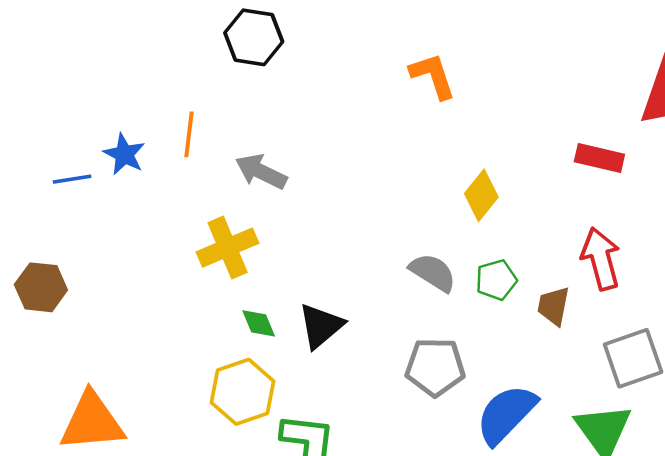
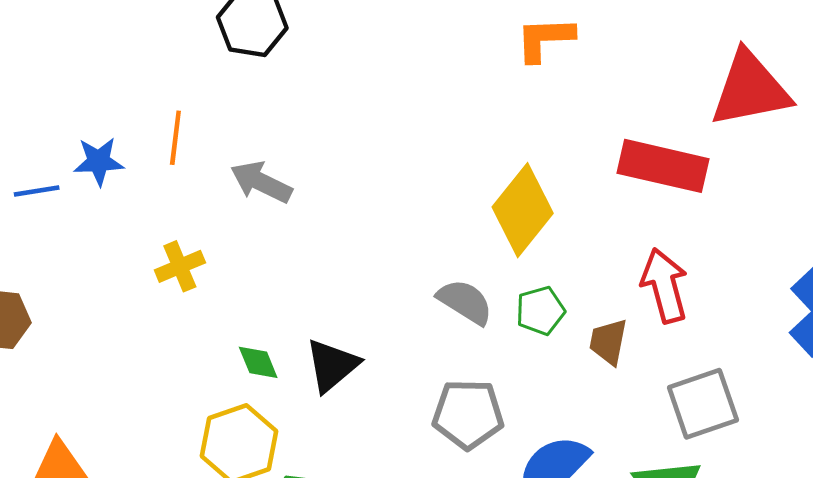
orange L-shape: (433, 76) -> (545, 39), moved, turned -74
blue star: (124, 154) -> (99, 161), turned -30
red rectangle: (599, 158) -> (663, 166), size x1.5
yellow diamond: (481, 195) -> (523, 210), size x1.5
yellow cross: (228, 248) -> (180, 266), moved, size x0.7

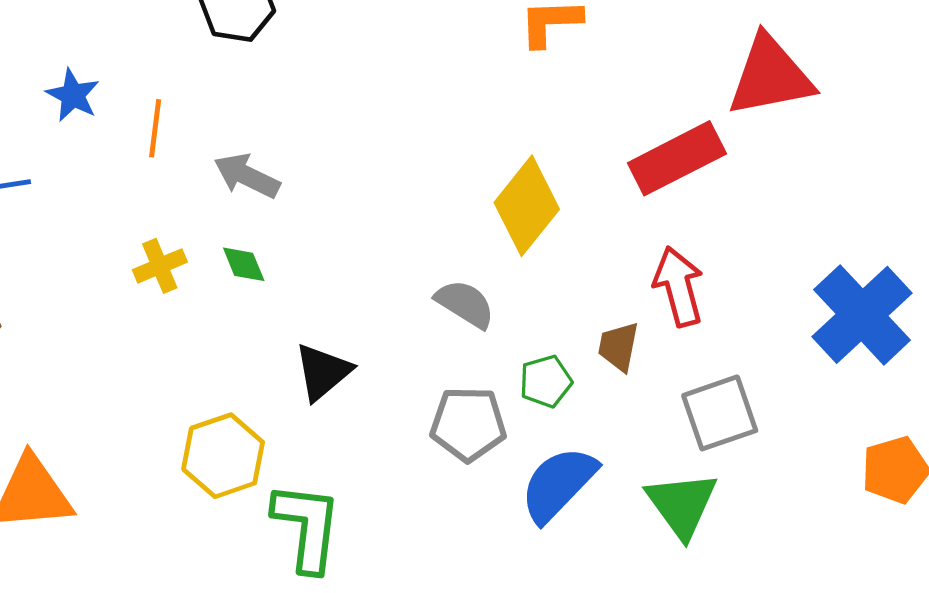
blue star: (99, 161) -> (73, 95), moved, turned 30
red rectangle: (663, 166) -> (677, 158), turned -40
green pentagon: (540, 311) -> (546, 381), moved
green diamond: (258, 362) -> (244, 264), moved

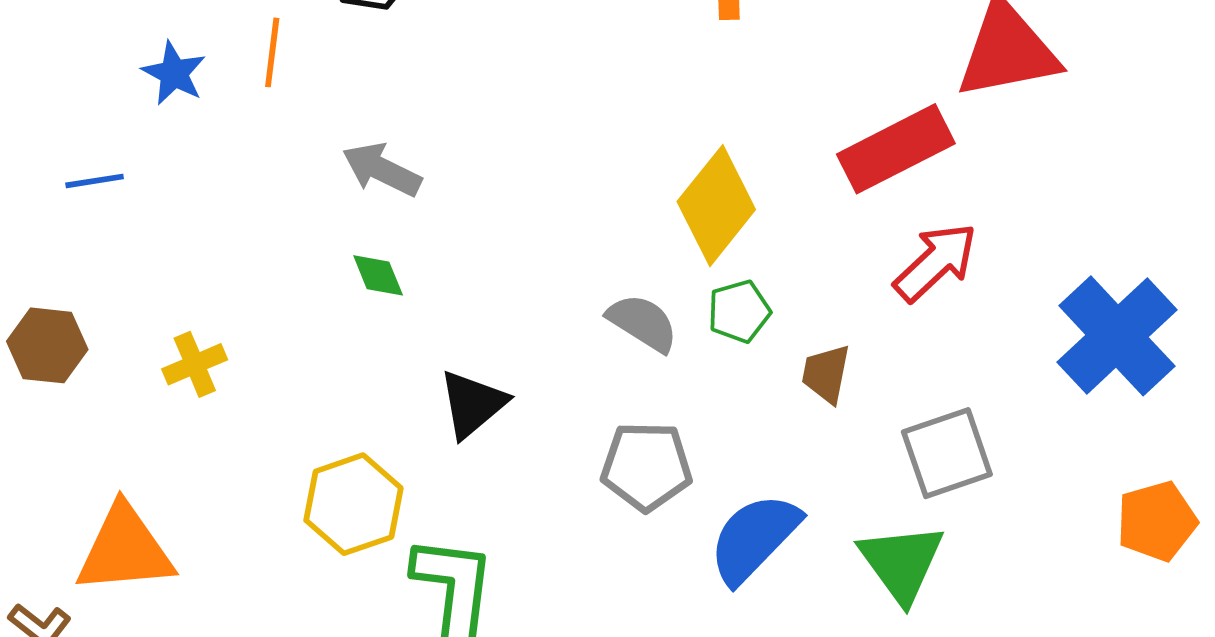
orange line: (155, 128) -> (272, 52), moved
yellow cross: (160, 266) -> (195, 364), moved
red arrow: (679, 286) -> (936, 262), moved, turned 62
green pentagon: (546, 381) -> (739, 311), moved

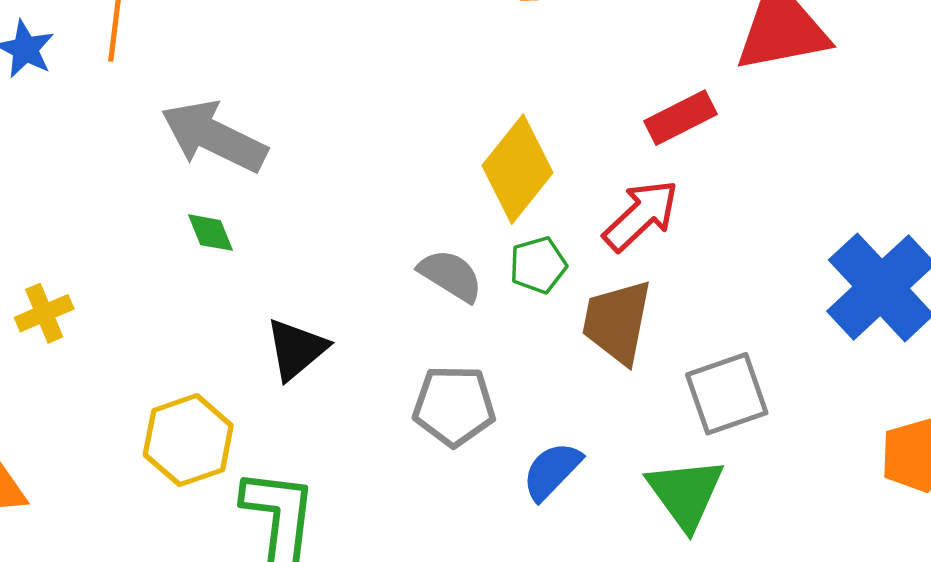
red rectangle: (896, 149) -> (680, 118), size x0.7
gray arrow: (382, 170) -> (214, 137), size x1.5
red arrow: (936, 262) -> (641, 215), moved
brown trapezoid: (826, 374) -> (617, 322), size x1.6
blue semicircle: (754, 538) -> (552, 471), size x0.7

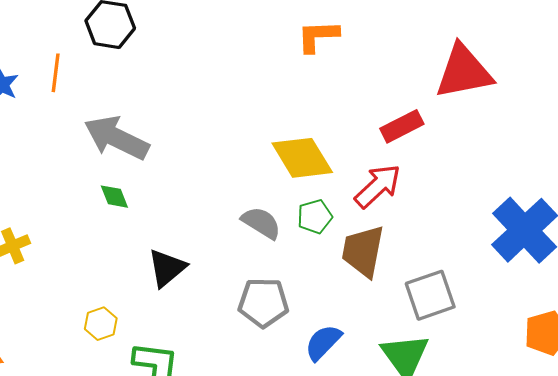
yellow diamond: (518, 169) -> (302, 158), turned -70
yellow hexagon: (188, 440) -> (101, 324), size x0.6

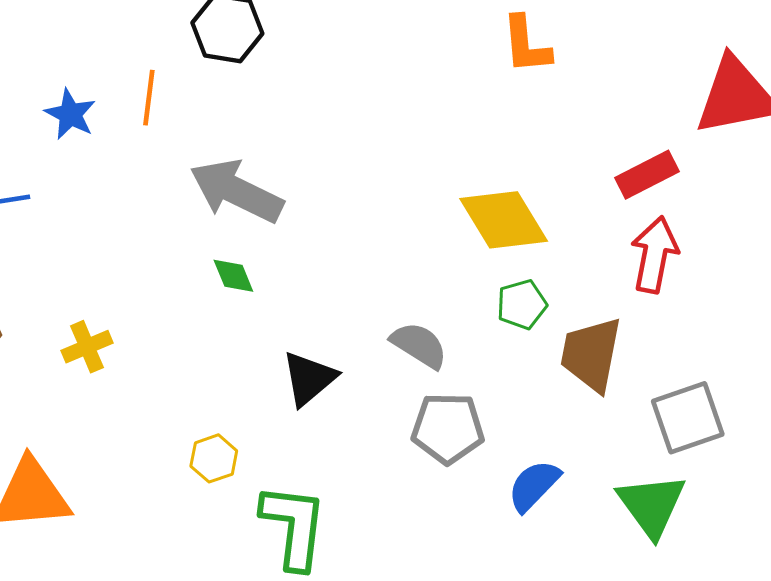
orange L-shape: (318, 36) -> (526, 45), turned -93
red arrow: (378, 186) -> (655, 255), moved, turned -36
gray semicircle: (261, 223) -> (419, 345), moved

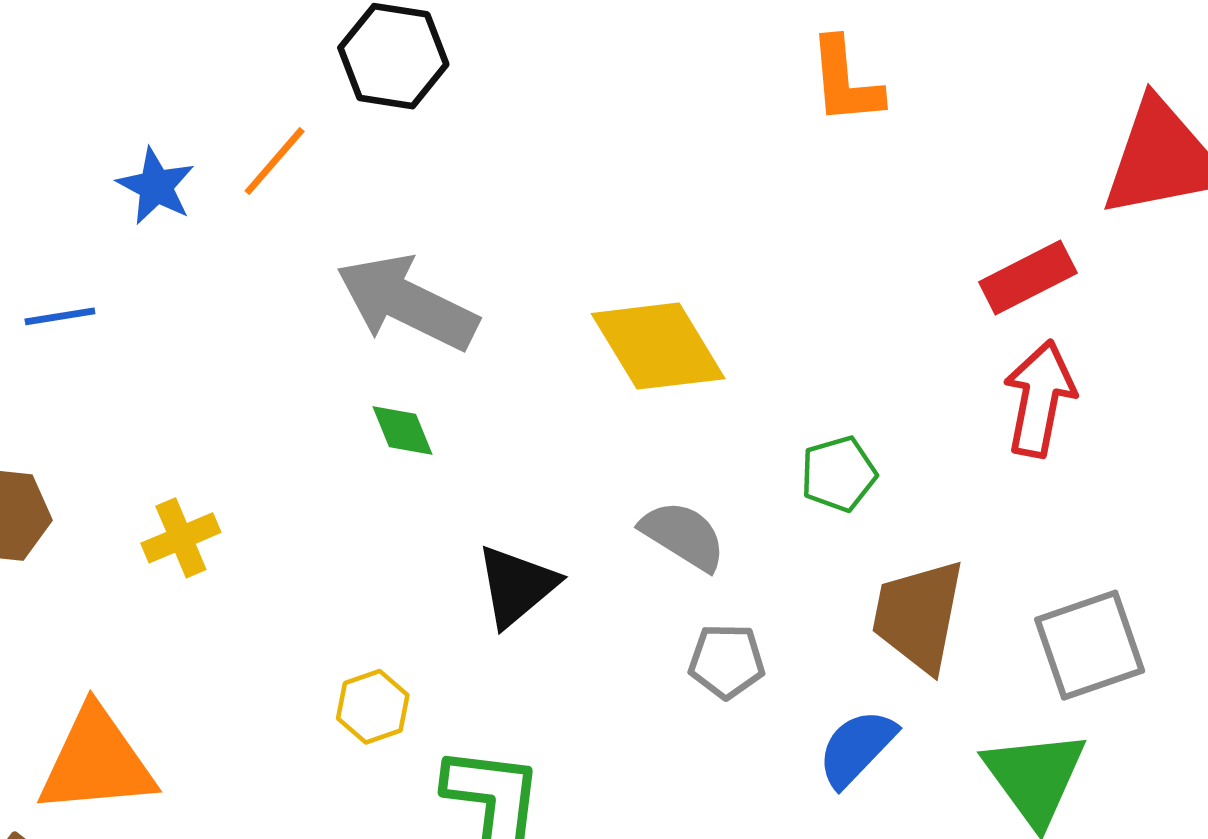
orange line: (149, 98) -> (275, 161), turned 34
yellow diamond: (504, 220) -> (658, 346), moved
brown trapezoid: (591, 354) -> (918, 615), moved
gray pentagon: (448, 428) -> (727, 661), size x0.7

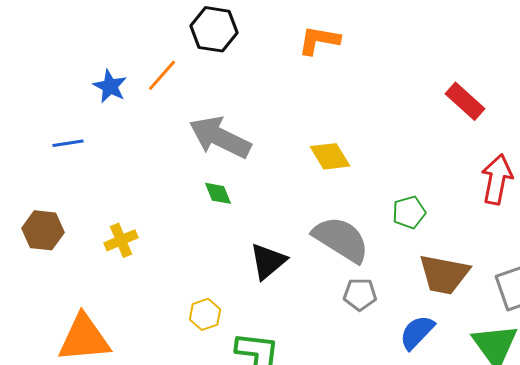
orange L-shape: (845, 81) -> (319, 40), moved, turned 105
red rectangle: (1028, 278) -> (465, 101), moved, turned 69
yellow diamond: (658, 346) -> (330, 156), size x0.7
gray semicircle: (683, 536) -> (341, 239), size x1.5
brown trapezoid: (918, 615) -> (444, 274), turned -90

